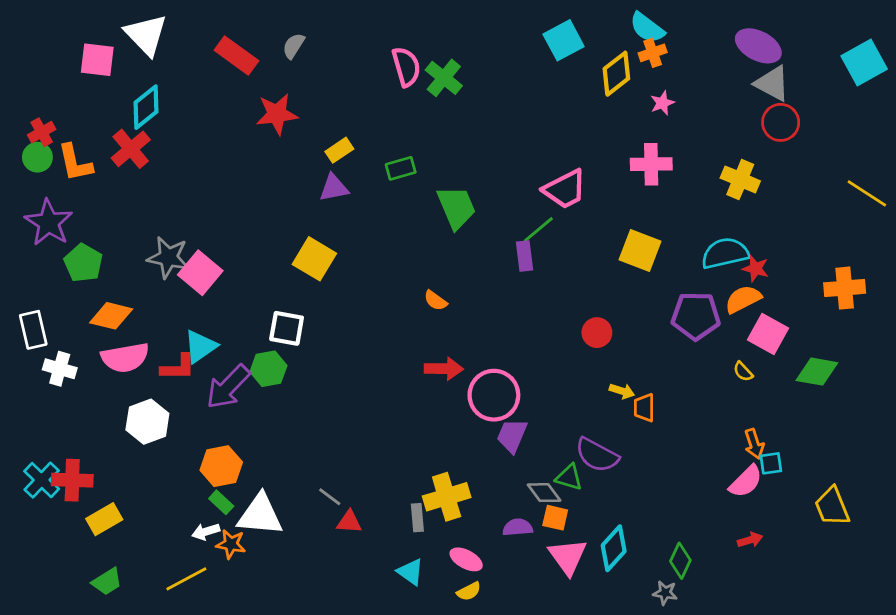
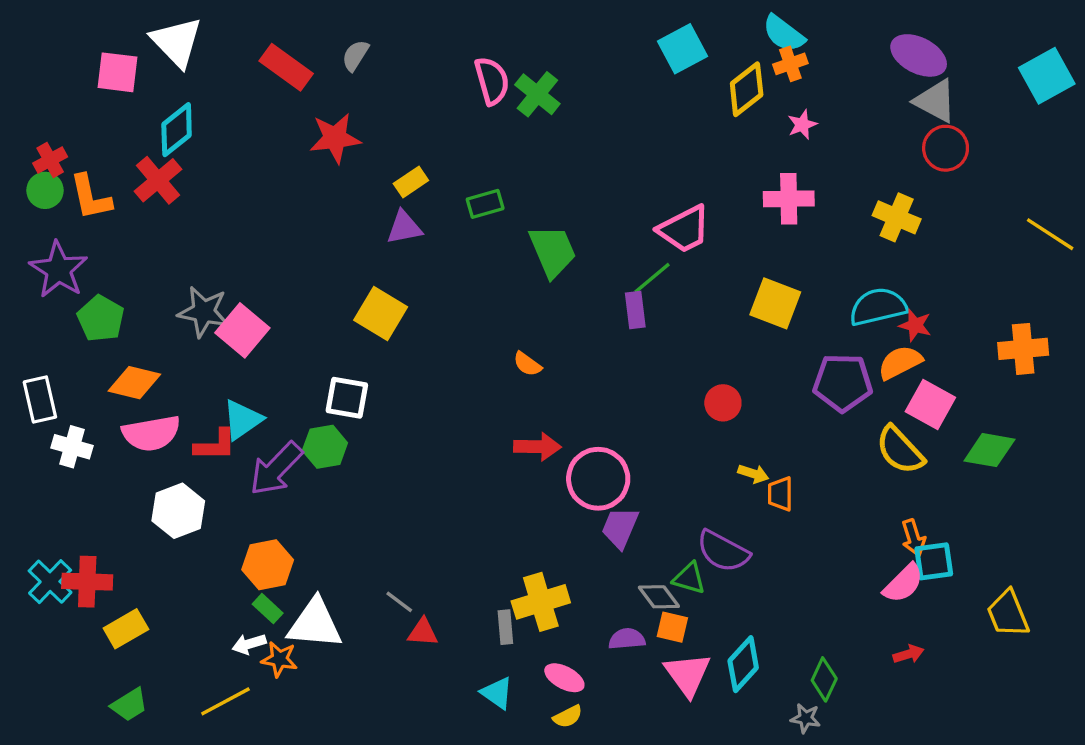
yellow semicircle: (743, 372) -> (900, 450), size x2.0
cyan square: (771, 463) -> (934, 561), size x1.4

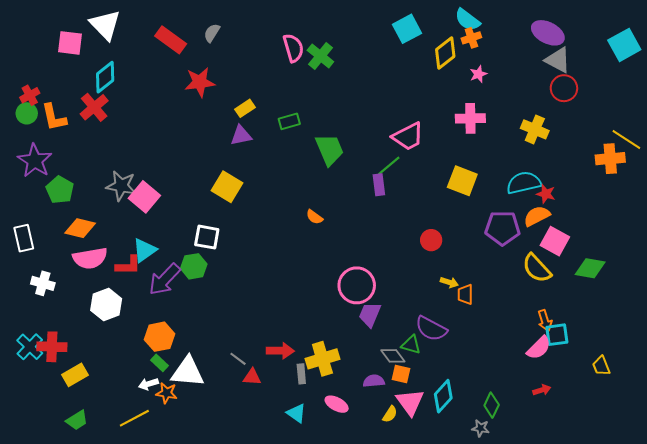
orange cross: (1023, 349) -> (610, 159), moved
white cross: (72, 447) -> (43, 283), moved
red arrow: (537, 447) -> (280, 351), moved
yellow trapezoid: (1008, 614) -> (601, 366), size x0.7
yellow semicircle: (568, 717) -> (390, 414), moved, turned -30

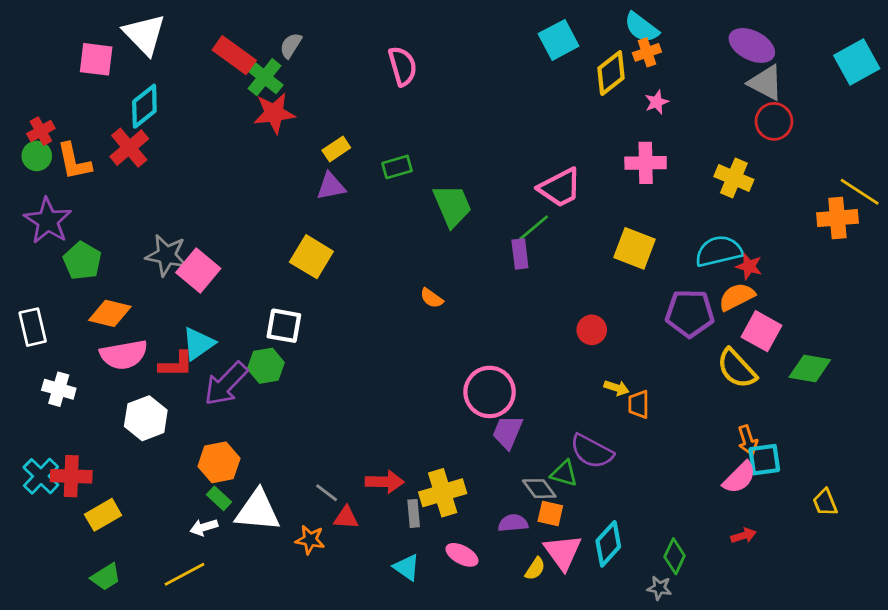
green cross: (320, 56) -> (265, 77), moved
orange star: (167, 393) -> (310, 540), moved

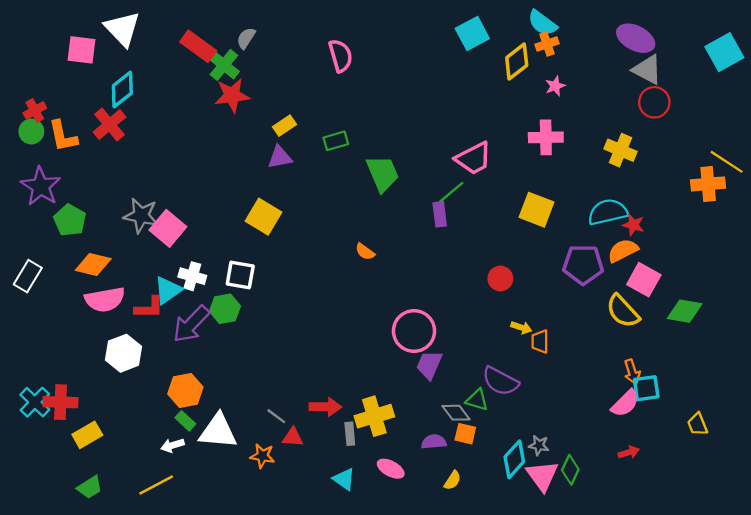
white rectangle: (33, 327) -> (28, 276), turned 44
white cross: (59, 389) -> (192, 276), moved
pink triangle: (563, 552) -> (542, 476), moved
gray star: (659, 588) -> (539, 445), moved

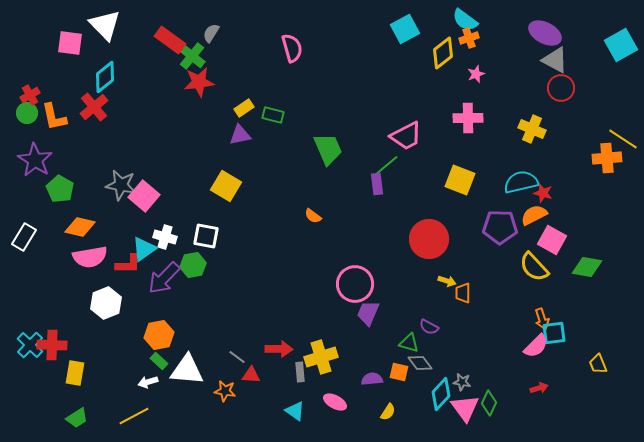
green rectangle: (336, 141) -> (273, 115), moved, turned 30
red circle: (500, 279) -> (429, 239), size x1.8
purple semicircle: (500, 381) -> (429, 327), size x0.6
gray diamond: (456, 413) -> (420, 363), moved
yellow rectangle: (87, 435) -> (75, 373), turned -50

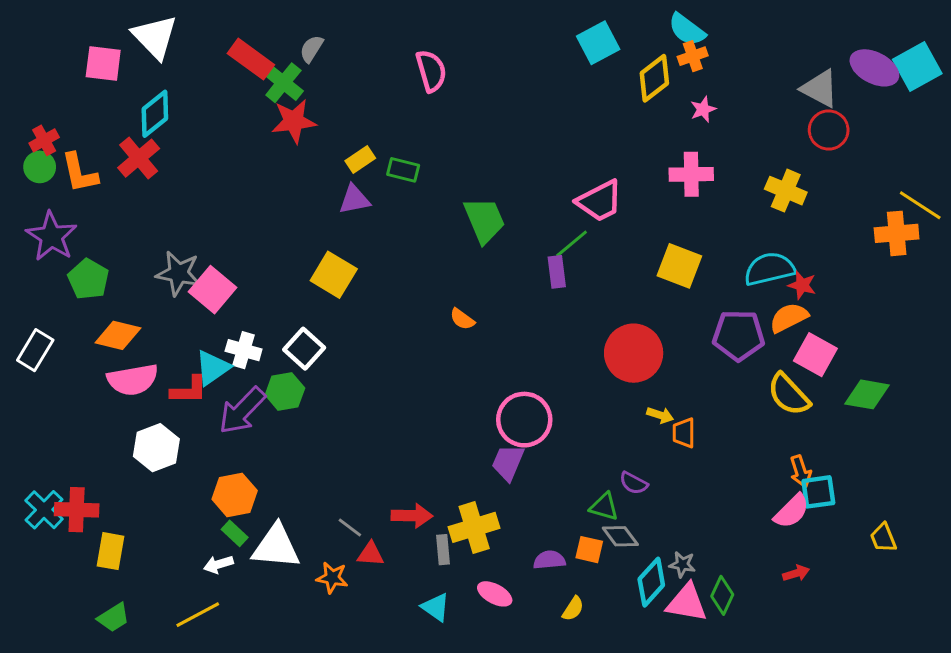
purple ellipse: (545, 33) -> (874, 68), moved
white square: (206, 236) -> (304, 349), turned 32
purple trapezoid: (368, 313) -> (508, 462), moved
pink triangle: (465, 408) -> (687, 603), turned -44

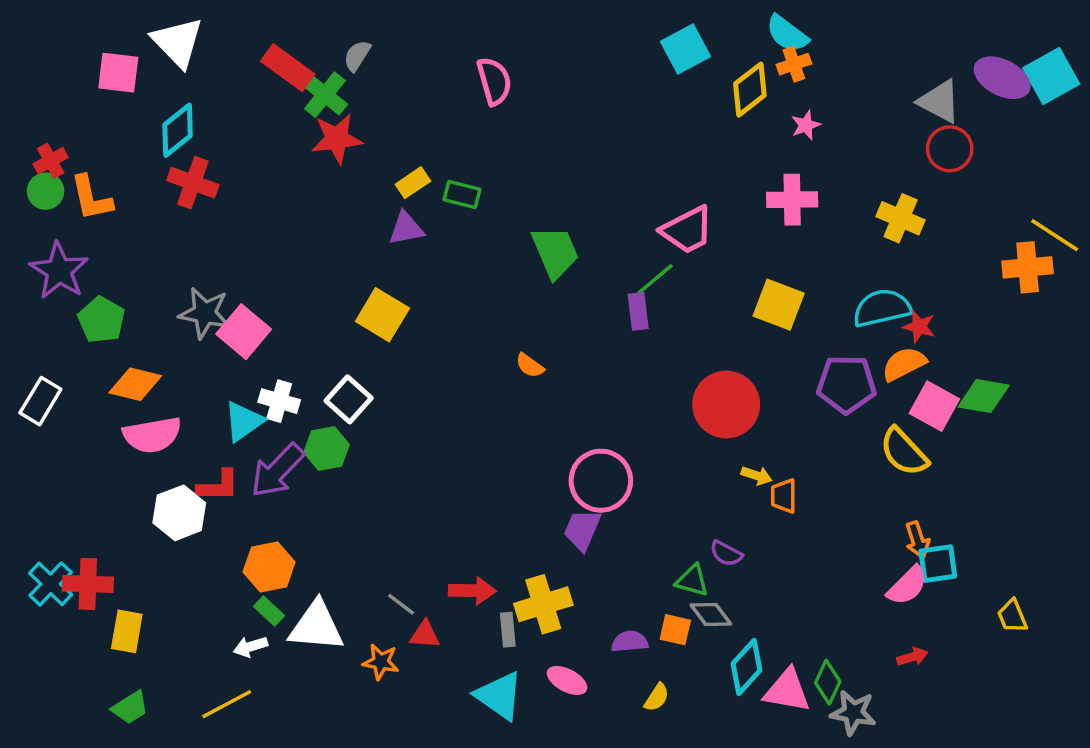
red cross: (139, 158) -> (193, 183), moved, turned -30
red L-shape: (189, 390) -> (218, 486), moved
green diamond: (867, 394) -> (984, 396), moved
gray star: (682, 564) -> (853, 713), moved, size x1.5
cyan triangle: (436, 607) -> (499, 696), size x1.5

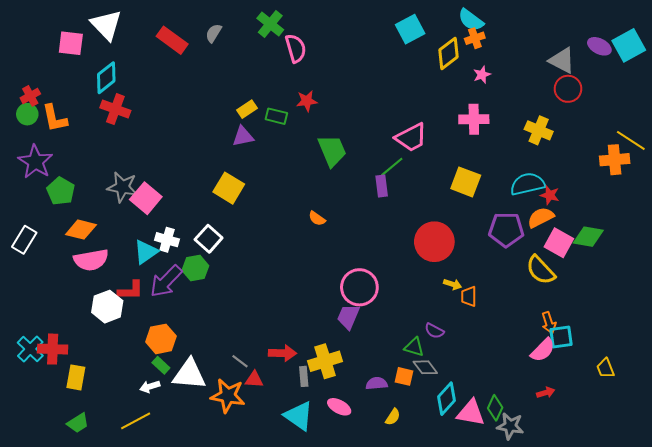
purple ellipse: (1002, 78) -> (599, 46), size x0.7
green cross: (325, 95) -> (270, 24), moved
red star: (337, 139) -> (307, 101), moved, size x0.7
orange star: (381, 662) -> (228, 396), size x1.6

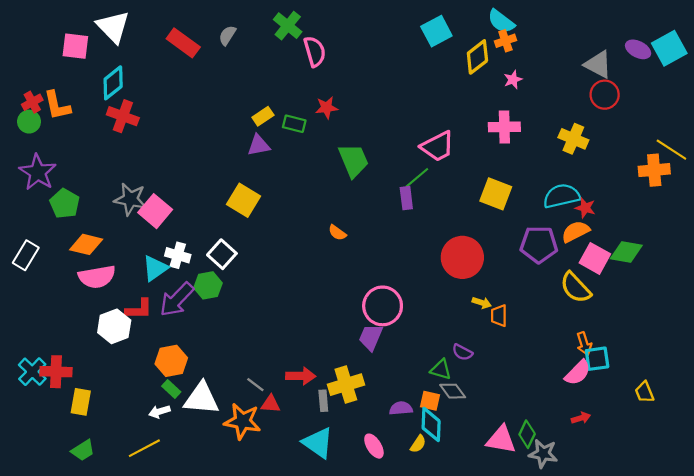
orange L-shape: (55, 118) -> (57, 105), moved
cyan diamond: (446, 399) -> (431, 424), moved, turned -40
pink ellipse: (339, 407) -> (374, 446), moved, turned 30

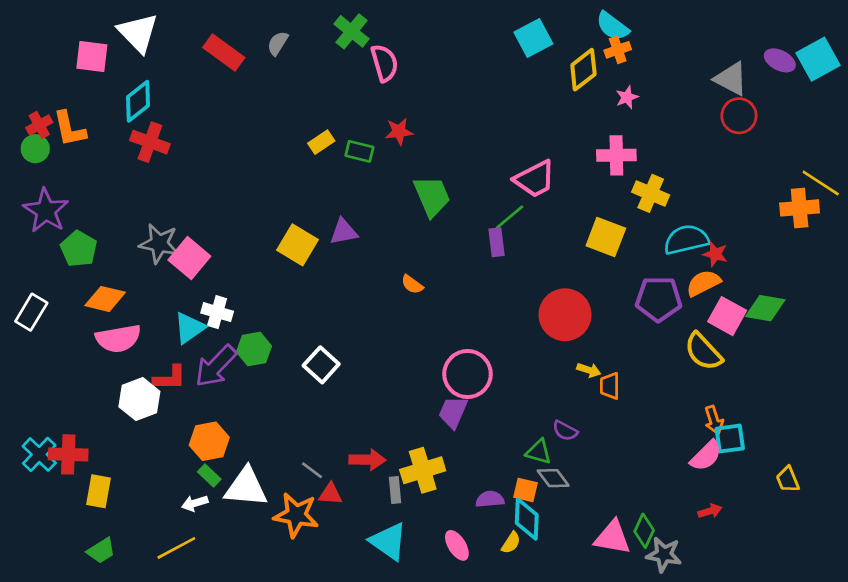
yellow cross: (573, 139) -> (651, 193), moved
purple triangle: (259, 145) -> (344, 232), moved
white square: (222, 254) -> (321, 365), moved

